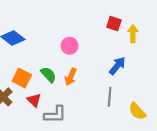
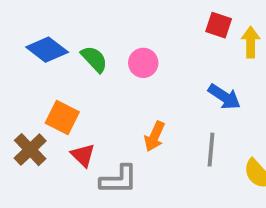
blue arrow: (117, 66) -> (224, 97), turned 84
green semicircle: (48, 75) -> (94, 59), moved
orange arrow: (71, 77) -> (155, 136), moved

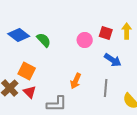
red square: (219, 25) -> (106, 33), moved
pink circle: (143, 63) -> (85, 40), moved
red triangle: (83, 155) -> (30, 92), moved

